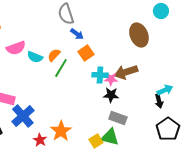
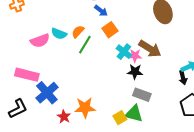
pink semicircle: (16, 48) -> (40, 41), moved
brown arrow: (126, 72) -> (150, 49), turned -130
cyan cross: (100, 75) -> (124, 52), turned 35
orange star: (61, 131) -> (85, 108), turned 30

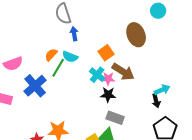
blue arrow: (101, 11) -> (74, 34), turned -136
orange square: (110, 30) -> (106, 53), moved
cyan semicircle: (59, 34) -> (70, 57), moved
blue cross: (47, 93) -> (35, 86), moved

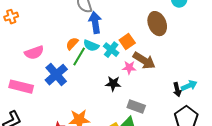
blue arrow: (74, 34) -> (95, 23), size x1.5
cyan cross: (97, 75) -> (111, 50), moved
cyan arrow: (162, 90) -> (189, 86), moved
black star: (108, 95) -> (113, 84), moved

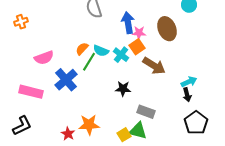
blue arrow: (95, 23) -> (128, 23), moved
pink star: (129, 68) -> (139, 33), moved
cyan arrow: (189, 86) -> (189, 82), moved

